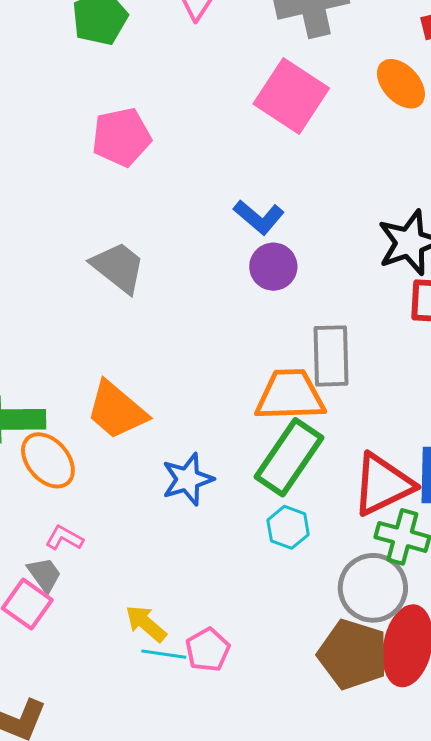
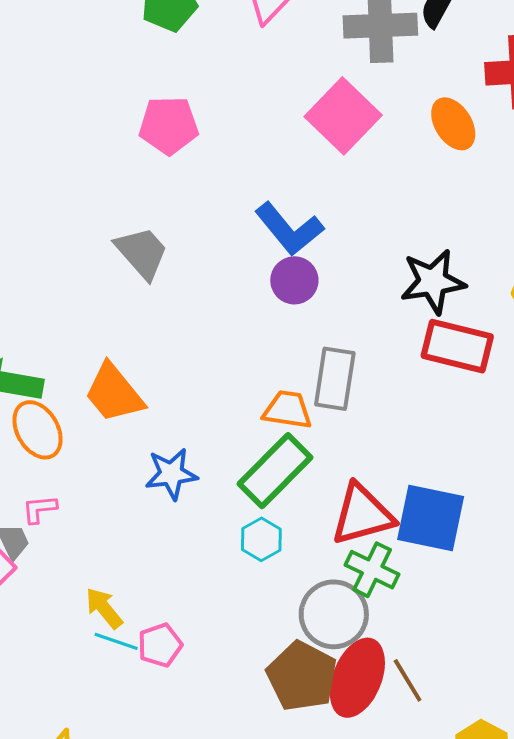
blue L-shape: (259, 217) -> (289, 229), size x1.4
orange trapezoid: (290, 395) -> (288, 410), size x0.7
pink L-shape: (64, 538) -> (39, 509), turned -45

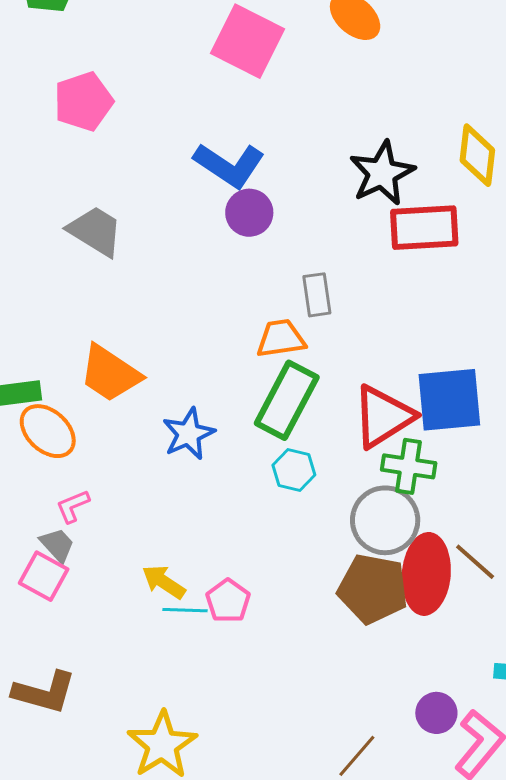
gray rectangle: (335, 379) -> (317, 295), size x0.7

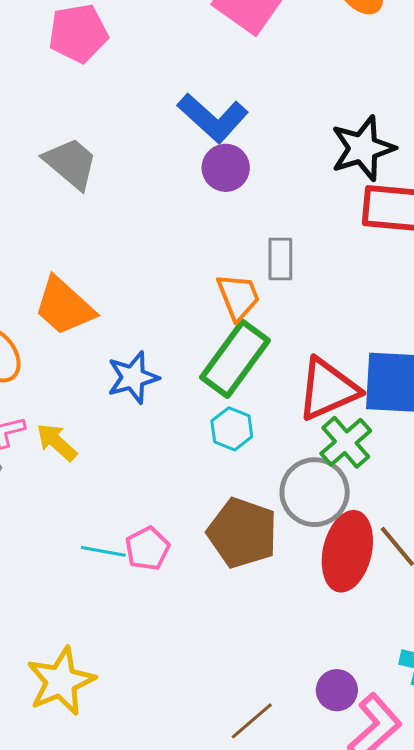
orange trapezoid: (281, 338) -> (238, 297), turned 68
green cross: (409, 466) -> (346, 442), turned 32
yellow arrow: (164, 582) -> (57, 442), moved
brown pentagon: (373, 589) -> (242, 533), moved

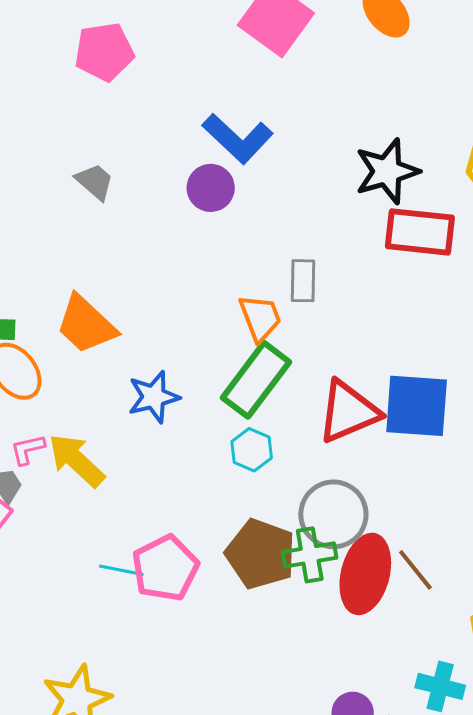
gray trapezoid: (71, 163) -> (95, 182), size x0.7
purple circle: (226, 168) -> (211, 188), moved
yellow arrow: (57, 442) -> (76, 460), size x1.4
green cross: (346, 442) -> (310, 555), moved, turned 30
pink pentagon: (147, 549) -> (165, 568), size x1.5

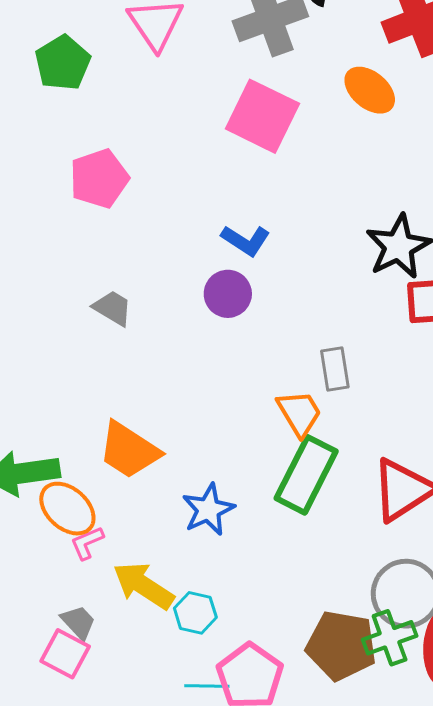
blue L-shape: (238, 138) -> (246, 240), size x0.7
pink L-shape: (28, 449) -> (87, 543), moved
cyan hexagon: (252, 450) -> (195, 613), moved

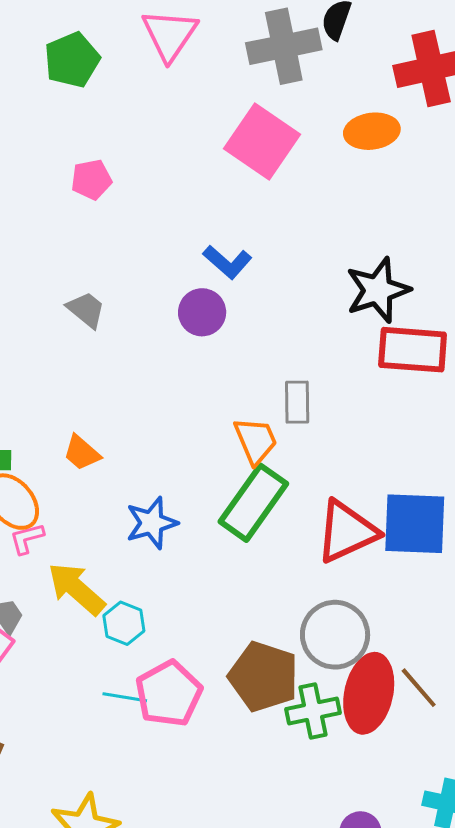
orange ellipse: (370, 90) -> (372, 131), turned -56
pink pentagon: (99, 179) -> (91, 180), size x0.7
orange trapezoid: (129, 450) -> (82, 453), size x0.6
green cross: (390, 638) -> (313, 711), moved

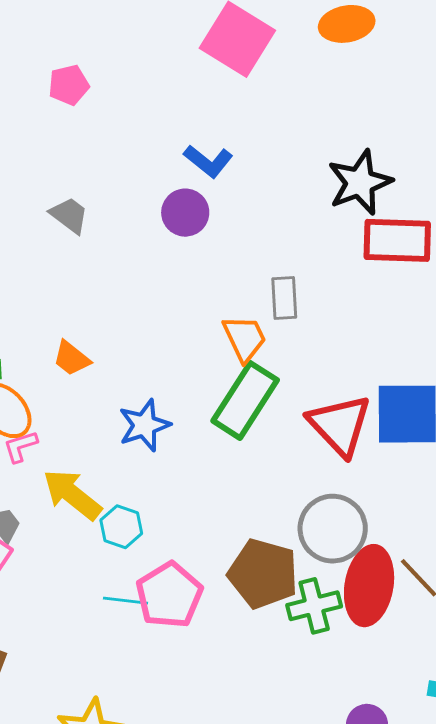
red triangle: (347, 532) -> (340, 425), turned -46

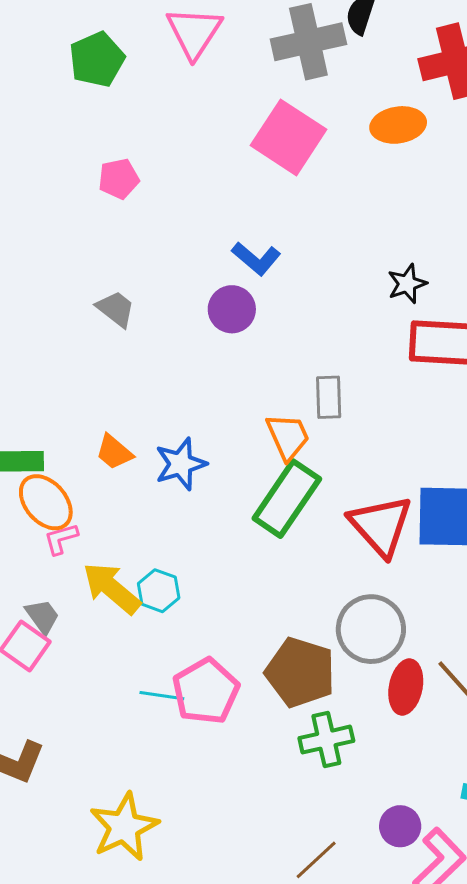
black star: (360, 182) -> (407, 284), size x0.6
blue star: (144, 425) -> (181, 464), moved
cyan hexagon: (121, 527) -> (159, 591), moved
red ellipse: (369, 586) -> (406, 687), size x0.7
green cross: (314, 606) -> (326, 740), moved

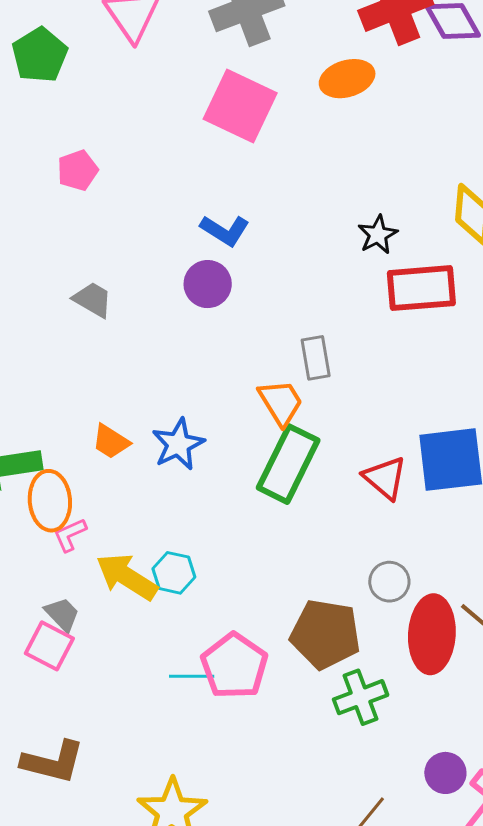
orange ellipse: (46, 502) -> (50, 501), turned 44
red triangle: (381, 526) -> (385, 478), size x0.7
gray circle: (371, 629) -> (389, 582), size x0.6
red ellipse: (406, 687) -> (432, 634), size x1.4

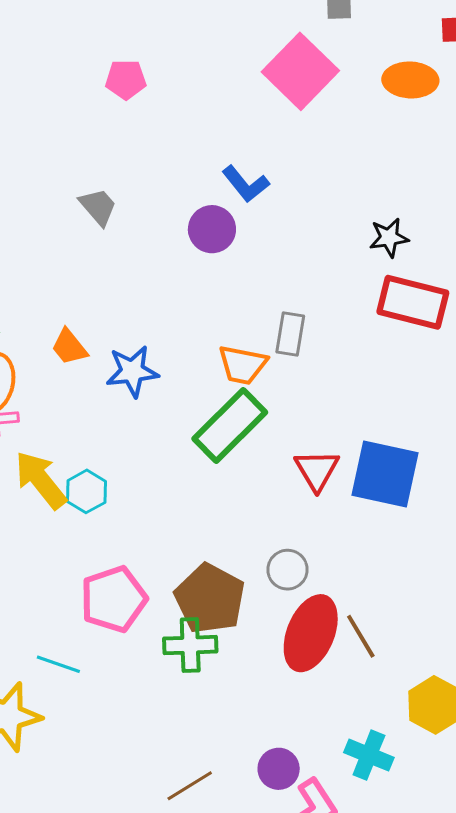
orange trapezoid: (281, 402) -> (243, 365), turned 114
cyan line: (192, 676) -> (58, 664), moved
green cross: (360, 697) -> (190, 645), moved

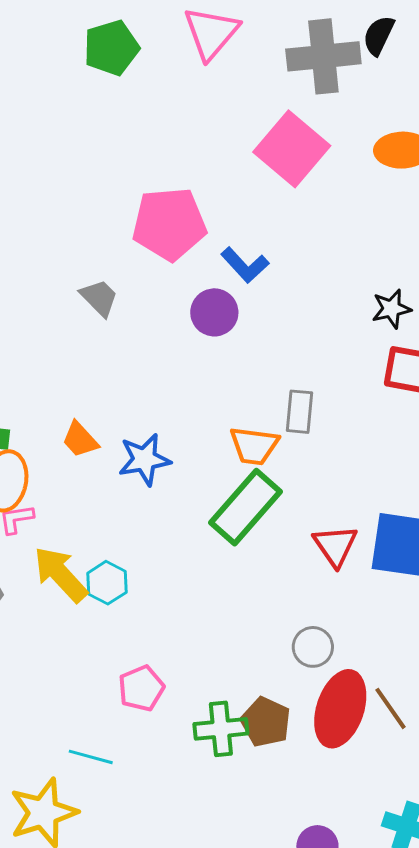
pink pentagon: (126, 79) -> (169, 224), moved, size x1.8
pink pentagon: (114, 599) -> (141, 688), size x0.7
brown pentagon: (210, 599) -> (266, 722), moved, size x0.7

